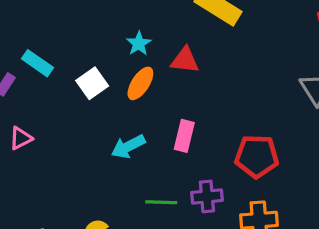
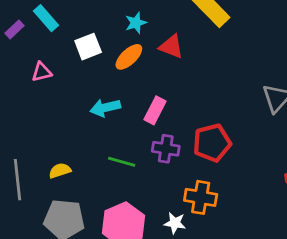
pink triangle: (21, 138) -> (42, 72), moved
red pentagon: (257, 156) -> (212, 143), turned -30
purple cross: (207, 196) -> (166, 149), moved

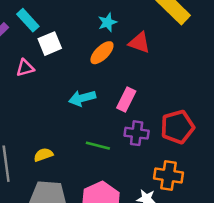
white square: (88, 47) -> (50, 44), moved

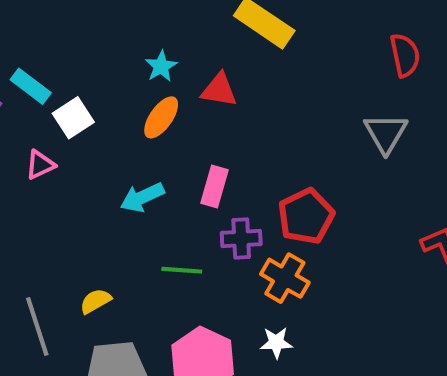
orange cross: (168, 175) -> (285, 278), moved, turned 32

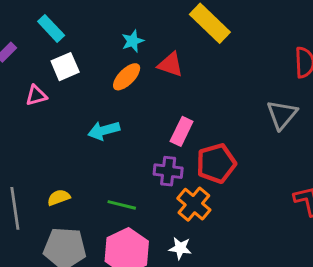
cyan rectangle: (31, 86) -> (51, 28), moved
pink rectangle: (214, 187) -> (182, 131), moved
green line: (182, 270) -> (122, 205), moved

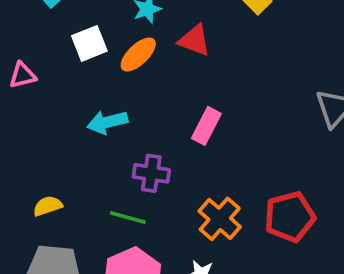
white square: (65, 67) -> (89, 43), moved
red pentagon: (216, 163) -> (290, 217), moved
purple cross: (168, 171) -> (151, 173), moved

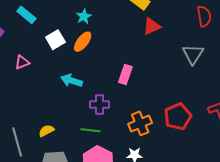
red triangle: (194, 40) -> (152, 26), moved, turned -36
cyan arrow: (107, 122) -> (72, 81), turned 40
orange cross: (220, 219) -> (140, 123), turned 35

